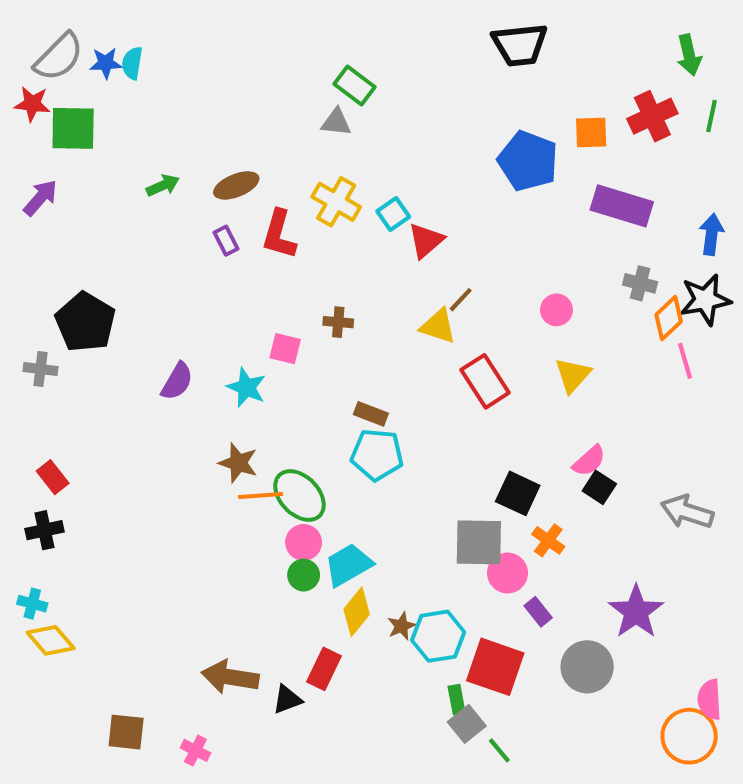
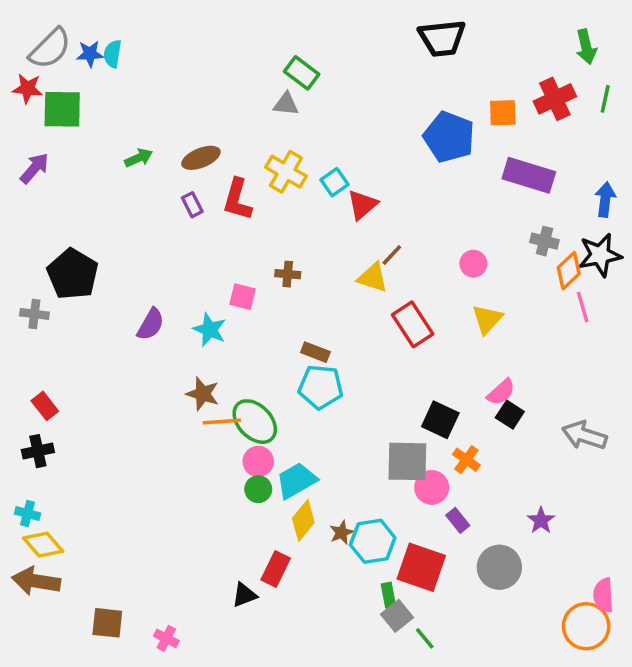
purple star: (636, 612) -> (541, 520), size x0.6
brown arrow: (230, 677) -> (36, 581), moved

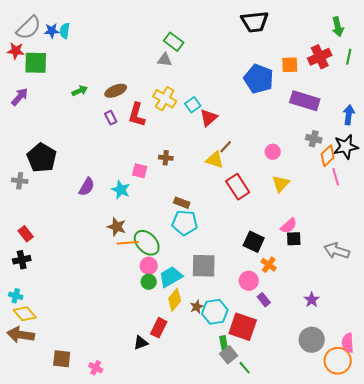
black square: (510, 415) -> (294, 239), turned -35
gray square: (407, 461) -> (204, 266), moved
gray circle: (499, 567) -> (312, 340), moved

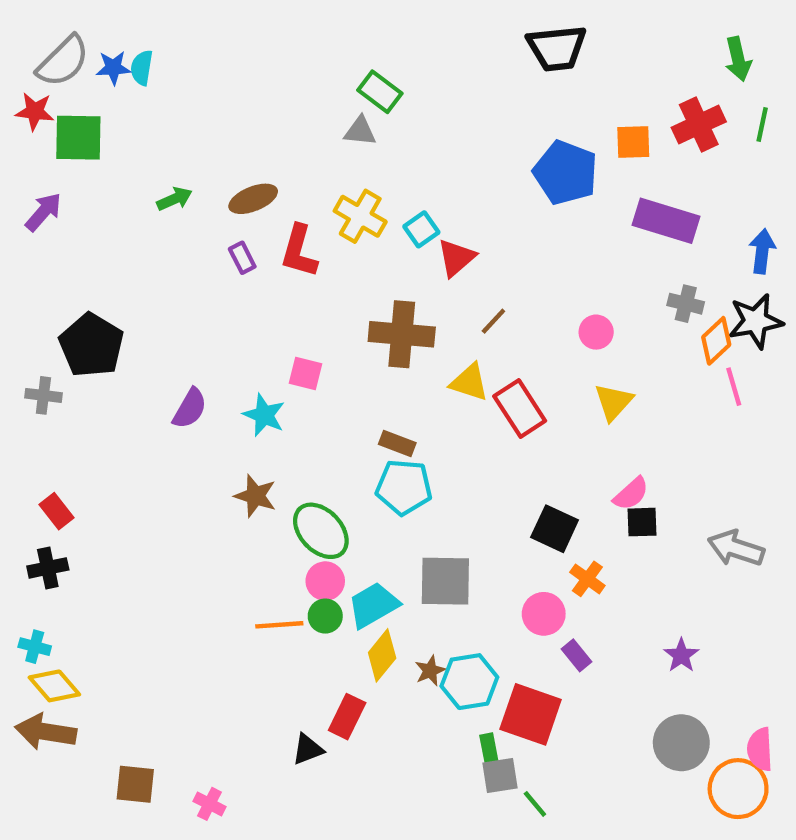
brown cross: (166, 158) -> (402, 334), moved, size x2.0
yellow triangle: (215, 160) -> (469, 382), moved
orange line: (128, 243) -> (279, 625), moved
gray square: (229, 355) -> (500, 776), turned 30

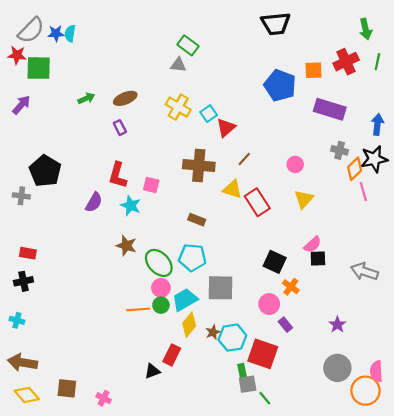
red L-shape: (299, 251) -> (118, 175), moved
cyan pentagon: (404, 487) -> (192, 258), moved
red rectangle: (57, 511) -> (28, 253), turned -42
yellow diamond: (54, 686) -> (27, 395), moved

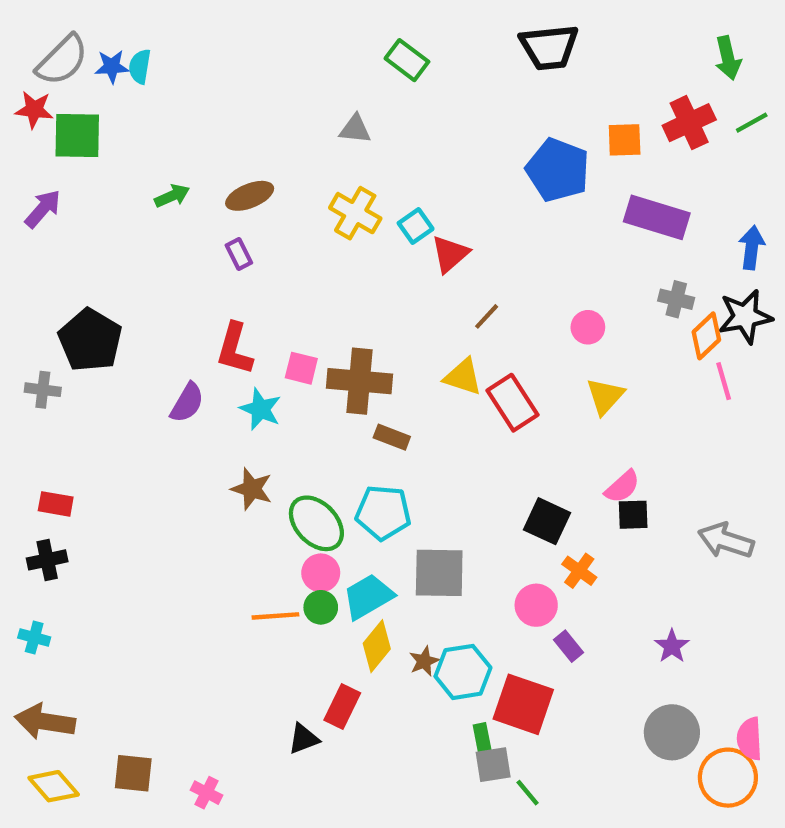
green rectangle: (188, 45) -> (407, 60), moved
green line: (377, 62) -> (752, 123), turned 49
brown cross: (199, 166) -> (360, 381), moved

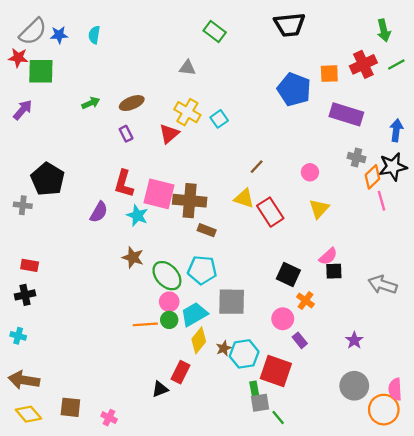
cyan semicircle: (140, 67) -> (94, 35), moved
red triangle: (450, 254) -> (169, 134), moved
pink square: (301, 368) -> (159, 194), size x1.8

